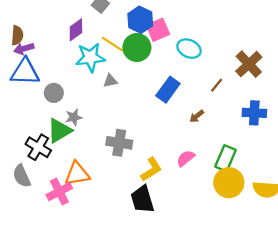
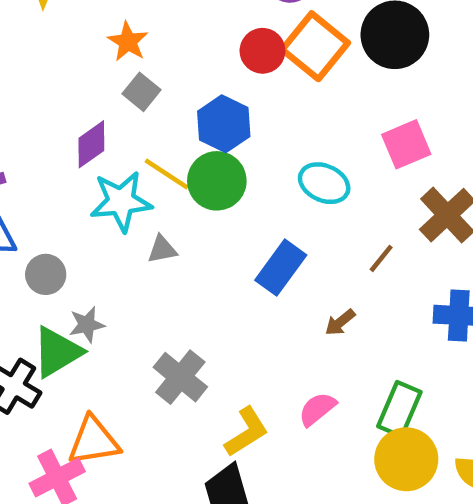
pink square: (158, 30) -> (406, 144), moved
gray cross: (119, 143) -> (180, 377), turned 30

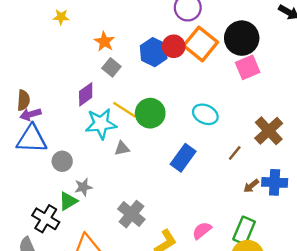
blue hexagon: (224, 124) -> (154, 52), moved
pink square: (406, 144) -> (248, 67), moved
brown arrow: (340, 322) -> (251, 186), moved
green triangle: (57, 352) -> (68, 201), size x0.7

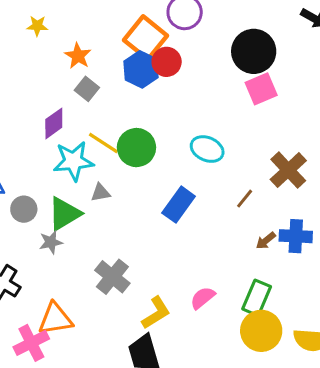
yellow star: (61, 17) -> (37, 26), moved
orange square: (201, 44) -> (145, 38), moved
green triangle: (68, 201) -> (64, 214), moved, size x1.4

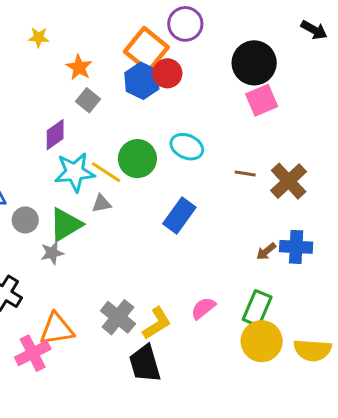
yellow line: (103, 143) -> (106, 172), moved
cyan ellipse: (207, 149) -> (187, 147), moved
brown line: (245, 199) -> (245, 174), moved, turned 60
gray cross: (112, 277) -> (118, 317), moved

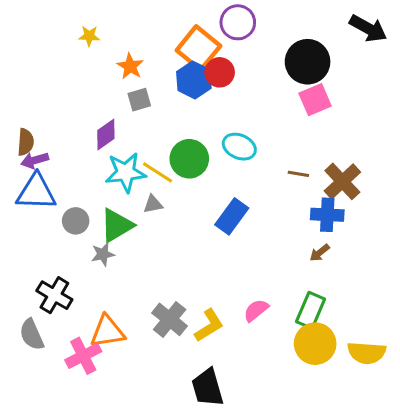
black arrow: (314, 30) -> (368, 28), size x1.4
gray square: (88, 100) -> (139, 100), turned 35
blue cross: (296, 247) -> (327, 215), moved
black trapezoid: (145, 364) -> (207, 388), moved

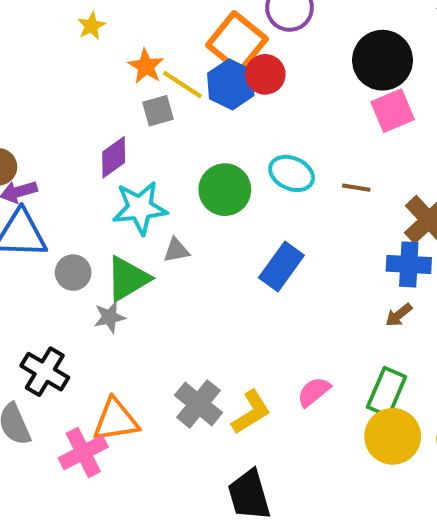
yellow star: (89, 36) -> (91, 26), turned -30
yellow line: (157, 172) -> (182, 84), moved
brown line: (298, 174) -> (356, 188), moved

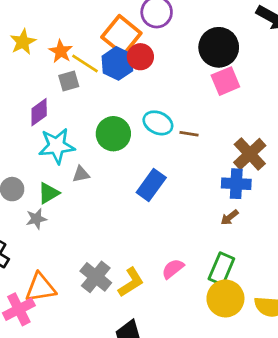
yellow star: (91, 26) -> (23, 42), moved, size x1.4
brown line: (356, 188) -> (189, 134), moved
green triangle: (128, 279) -> (49, 193), size x0.7

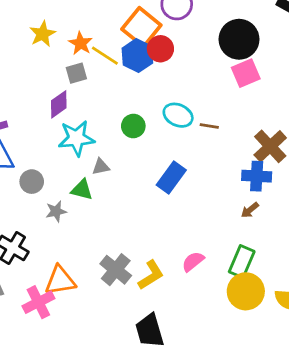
gray square: (69, 81) -> (76, 73), moved
green circle: (113, 134) -> (133, 126), size x0.7
green triangle: (49, 193) -> (82, 190), moved, turned 45

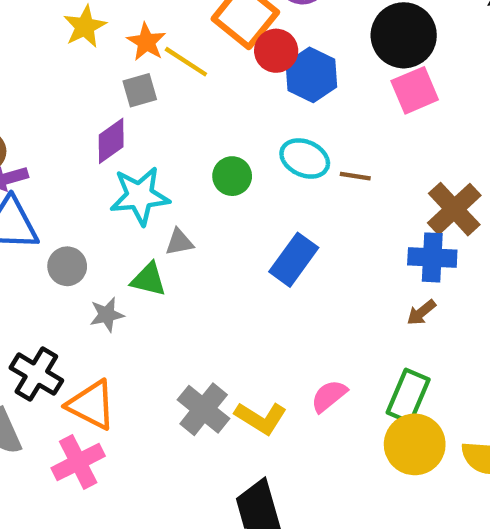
blue hexagon: (137, 56) -> (311, 75), moved
yellow L-shape: (151, 275) -> (261, 418), turned 64
orange triangle: (60, 280) -> (91, 405), moved, turned 36

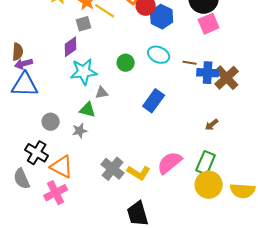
brown line: (355, 176) -> (190, 63), moved
blue cross: (432, 257) -> (208, 73), moved
gray circle: (67, 266) -> (51, 122), moved
gray star: (107, 315) -> (80, 131), moved
pink semicircle: (329, 396) -> (170, 163), size x1.5

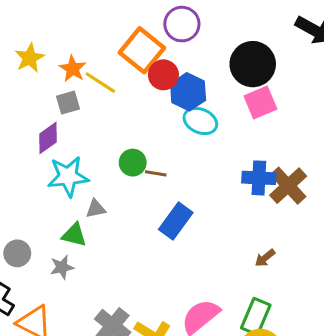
cyan ellipse: (159, 55) -> (200, 121), moved
brown line: (190, 63) -> (156, 173), moved

